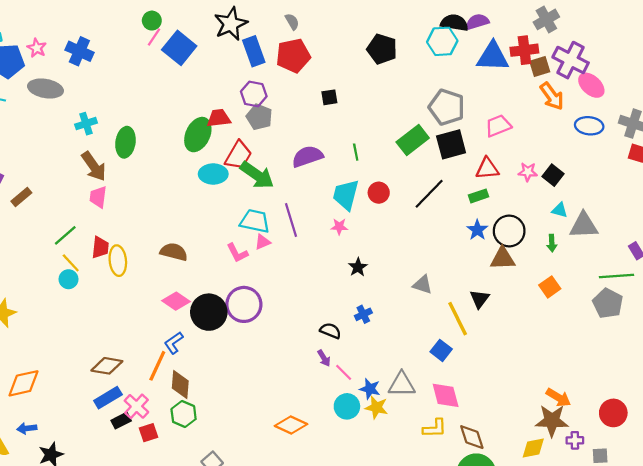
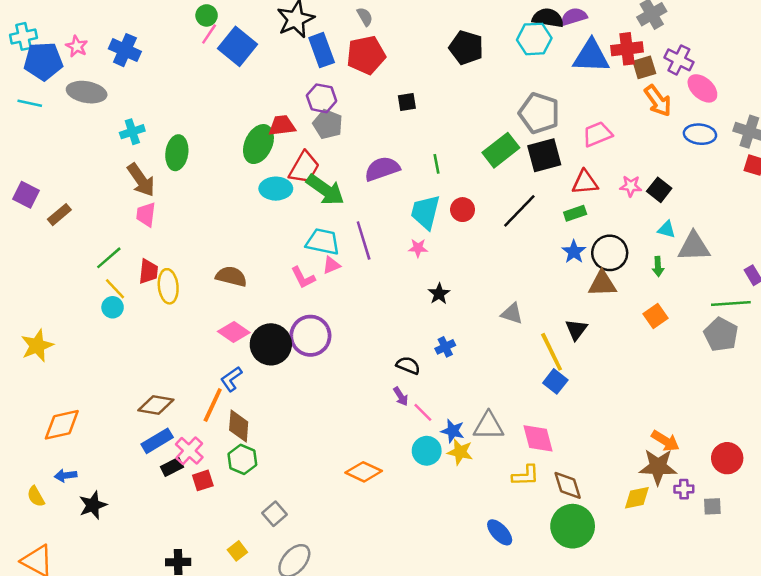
purple cross: (571, 60) -> (679, 60), size x0.7
blue square: (441, 350) -> (555, 381), moved

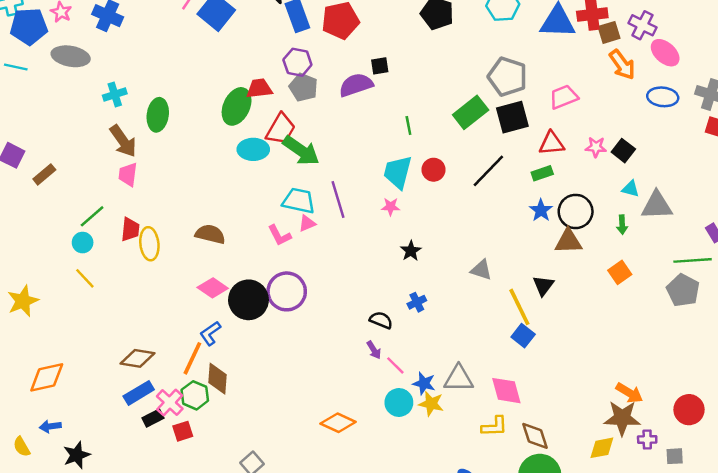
purple semicircle: (382, 169) -> (356, 85), moved
yellow line: (115, 289) -> (85, 278), moved
cyan circle: (113, 307) -> (83, 243), moved
green hexagon: (242, 459) -> (195, 395), moved

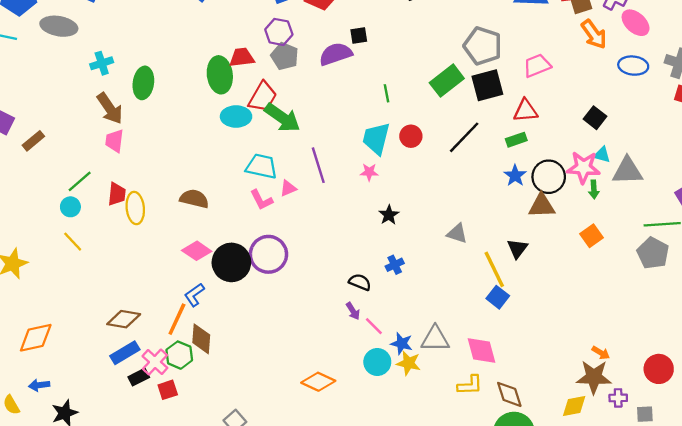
green ellipse: (237, 106) -> (220, 75), turned -32
pink star: (596, 147) -> (583, 167), moved, size x1.6
cyan trapezoid: (299, 201) -> (261, 166), moved
orange arrow: (629, 393) -> (601, 353), size x0.7

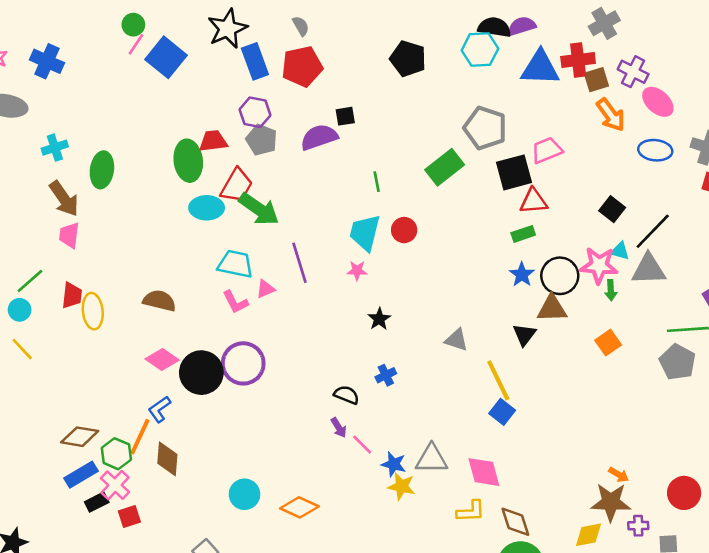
black square: (487, 85) -> (514, 172), moved
black line: (464, 137) -> (653, 231), moved
black triangle: (517, 249) -> (524, 335), moved
green hexagon: (179, 355) -> (116, 454), moved
cyan circle: (377, 362) -> (245, 494), moved

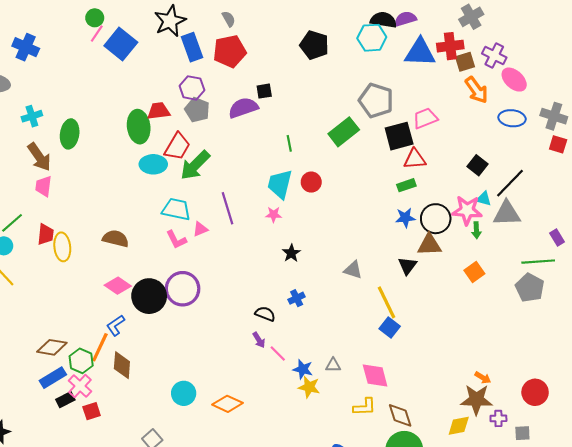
green arrow: (259, 209) -> (195, 165), turned 100
blue star: (522, 274) -> (405, 218), turned 30
gray triangle: (432, 459) -> (333, 365), size x0.6

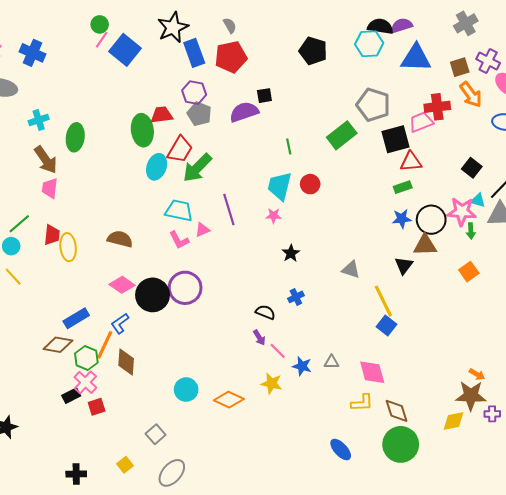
red cross: (450, 46) -> (437, 107), moved
cyan ellipse: (153, 164) -> (157, 167), turned -70
blue rectangle: (53, 378) -> (76, 318), moved
yellow star: (309, 387) -> (271, 383), moved

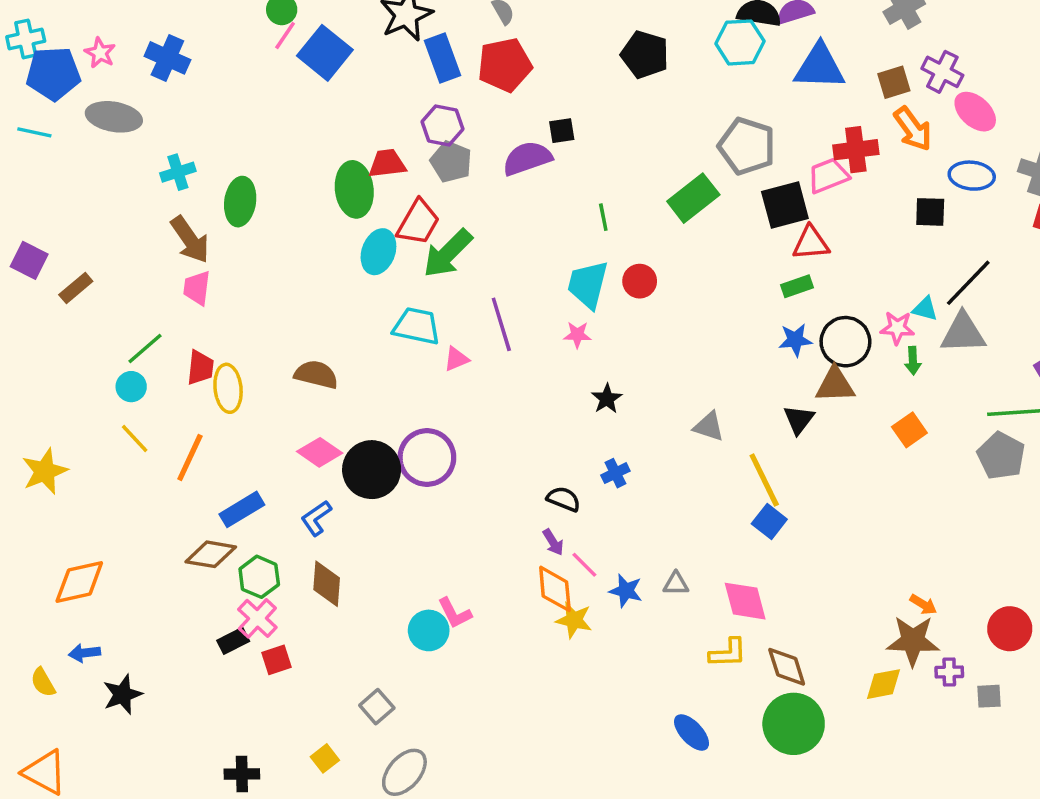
black square: (472, 168) -> (930, 212), moved, turned -36
pink star: (462, 212) -> (897, 328), size x0.7
pink L-shape: (179, 240) -> (455, 613), moved
orange line: (105, 345) -> (190, 458), moved
orange diamond: (229, 400) -> (555, 589), moved, turned 60

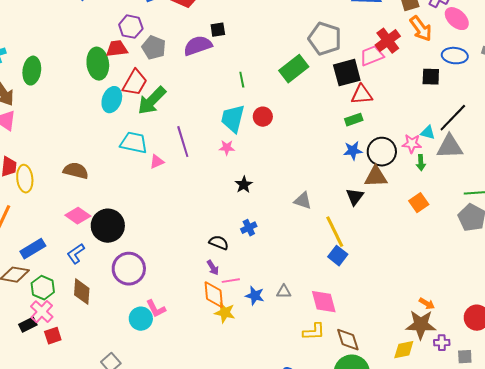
purple hexagon: (442, 125) -> (131, 27), moved
red cross: (856, 150) -> (388, 41), turned -30
purple circle: (427, 458) -> (129, 269), moved
pink line: (584, 565) -> (231, 281), turned -54

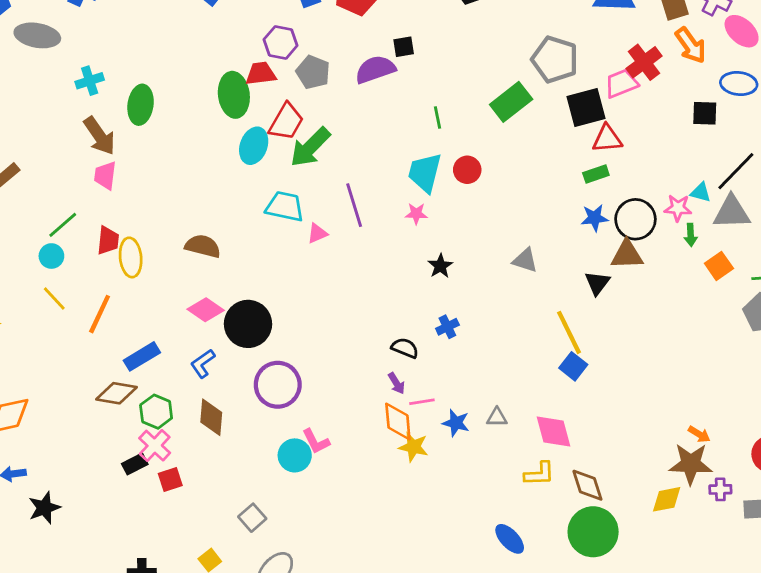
gray triangle: (303, 201) -> (525, 260), moved
orange square: (419, 203) -> (719, 266), moved

